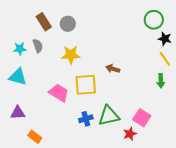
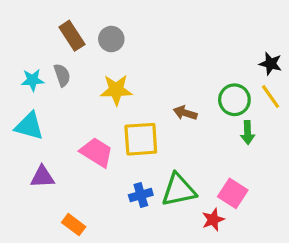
green circle: (154, 20) -> (234, 100), moved
green arrow: (161, 81) -> (248, 133), moved
purple triangle: (18, 113) -> (42, 177), moved
orange rectangle: (35, 137) -> (74, 225), moved

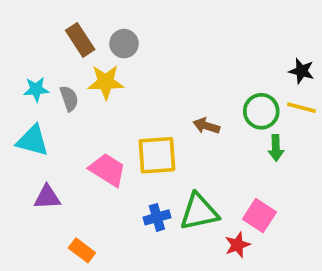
gray semicircle: (62, 75) -> (69, 98), moved
yellow star: (116, 90) -> (106, 82), moved
yellow line: (271, 96) -> (301, 108), turned -40

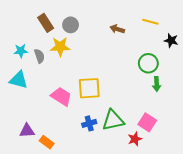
yellow line: (301, 108) -> (150, 22), moved
brown arrow: (206, 126) -> (117, 29), moved
purple triangle: (47, 197) -> (27, 131), moved

